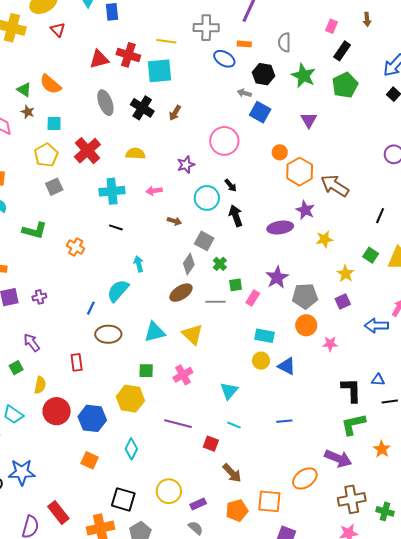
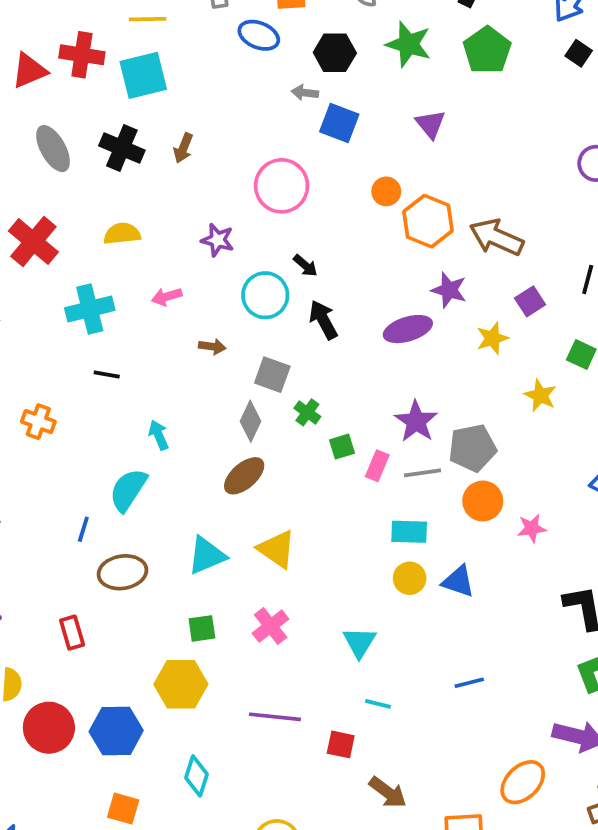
purple star: (186, 165) -> (218, 240), turned -30
purple square: (343, 301) -> (530, 301), moved
gray line: (215, 302) -> (423, 473), moved

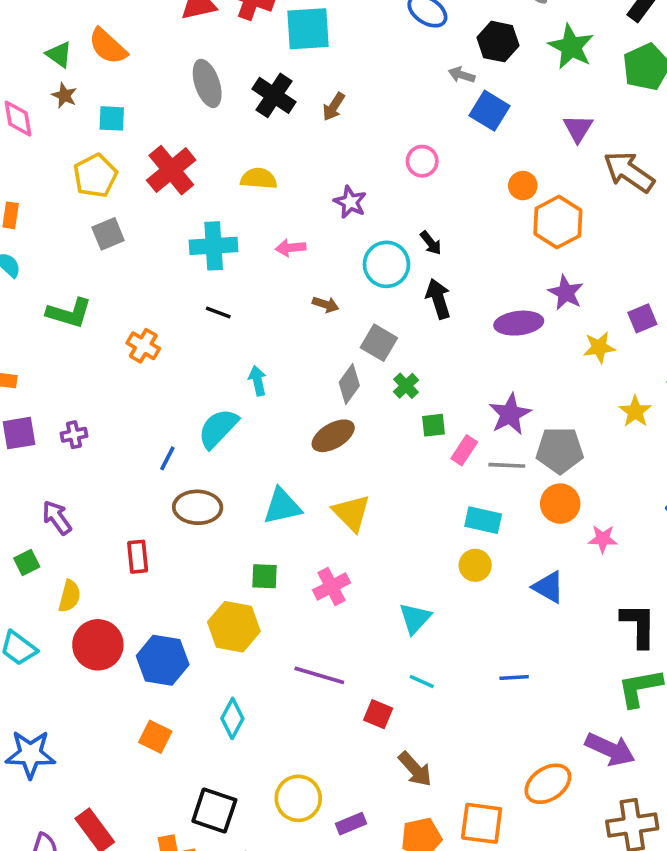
pink circle: (282, 186) -> (422, 161), size x0.6
brown arrow: (496, 237) -> (629, 172), moved
blue triangle: (458, 581) -> (548, 587), moved

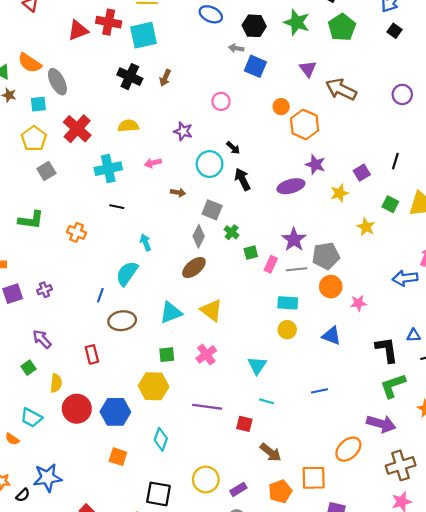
gray ellipse: (207, 83) -> (57, 82), moved

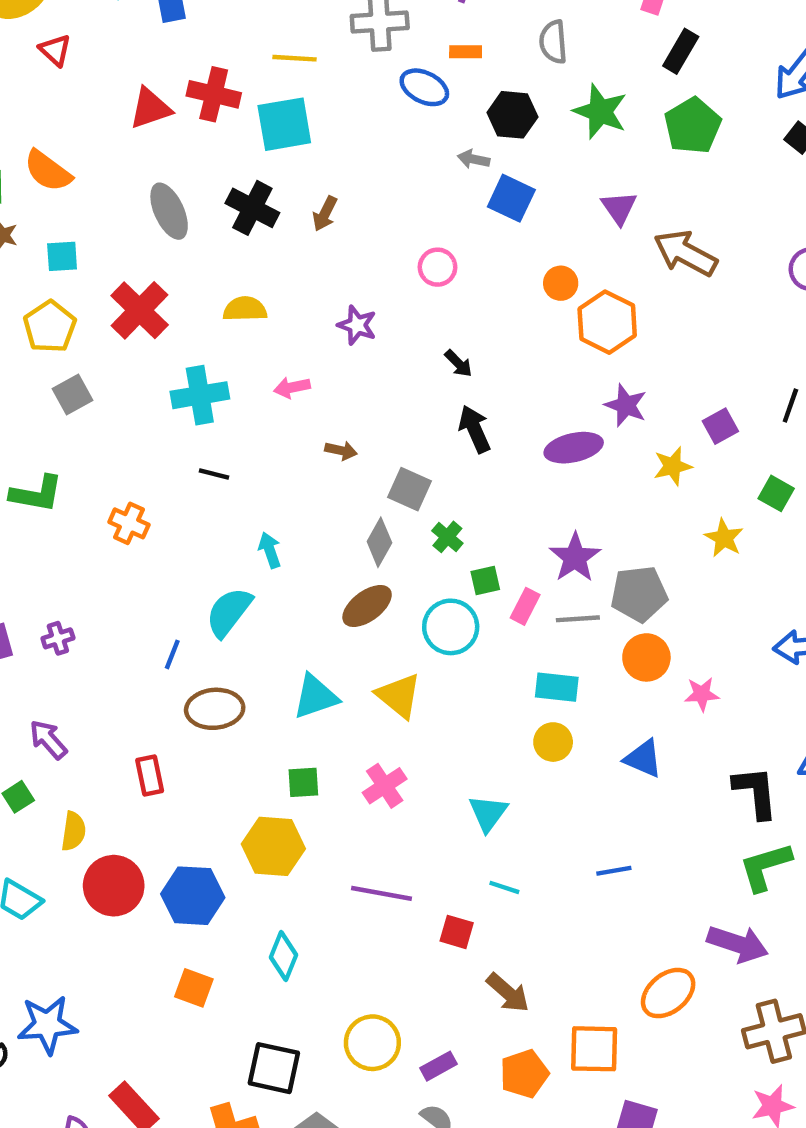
gray ellipse: (57, 82) -> (169, 211), moved
cyan circle: (210, 164) -> (451, 627), moved

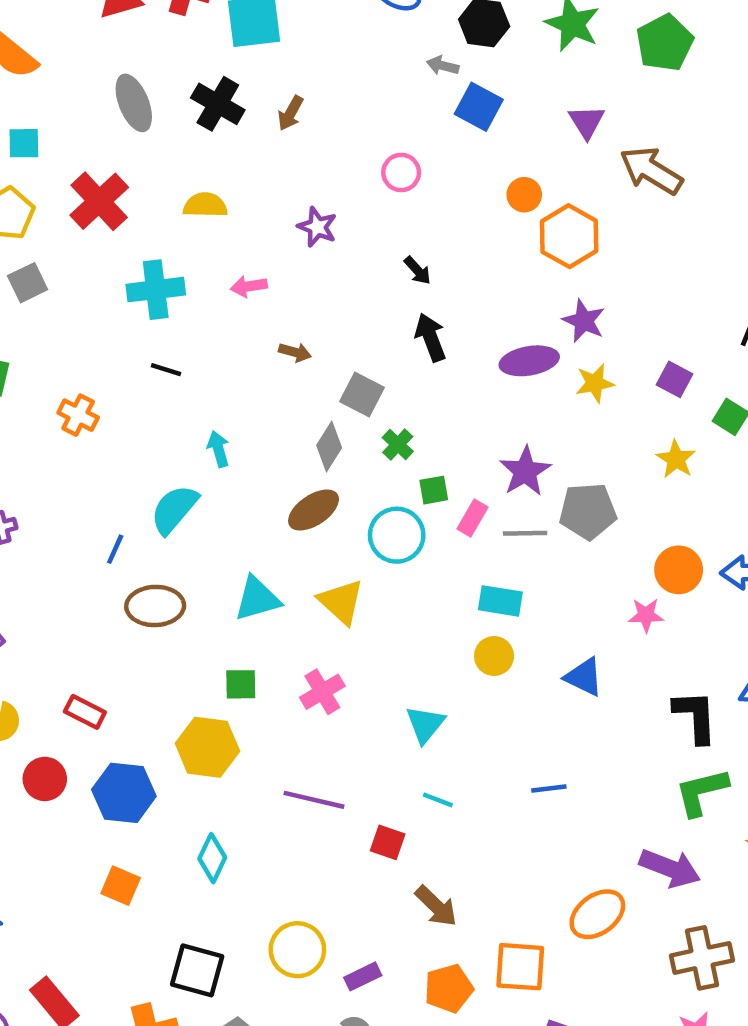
purple square: (720, 426) -> (675, 379), moved, turned -36
yellow star: (673, 466) -> (595, 383), moved
orange circle: (646, 657) -> (679, 570), moved
red rectangle: (150, 775) -> (85, 712), moved, turned -54
red circle: (114, 886) -> (45, 779), size x0.7

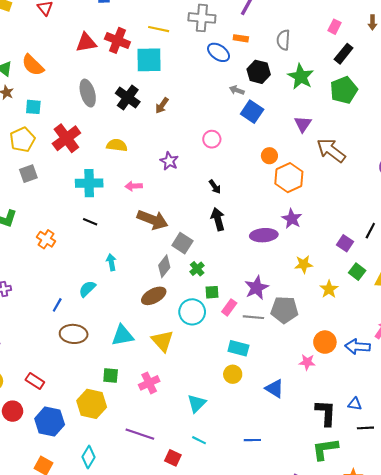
brown arrow: (295, 352) -> (153, 220), size x2.0
purple square: (675, 379) -> (345, 243), moved
yellow star: (595, 383) -> (304, 264), moved
cyan semicircle: (174, 509) -> (87, 289), size x0.7

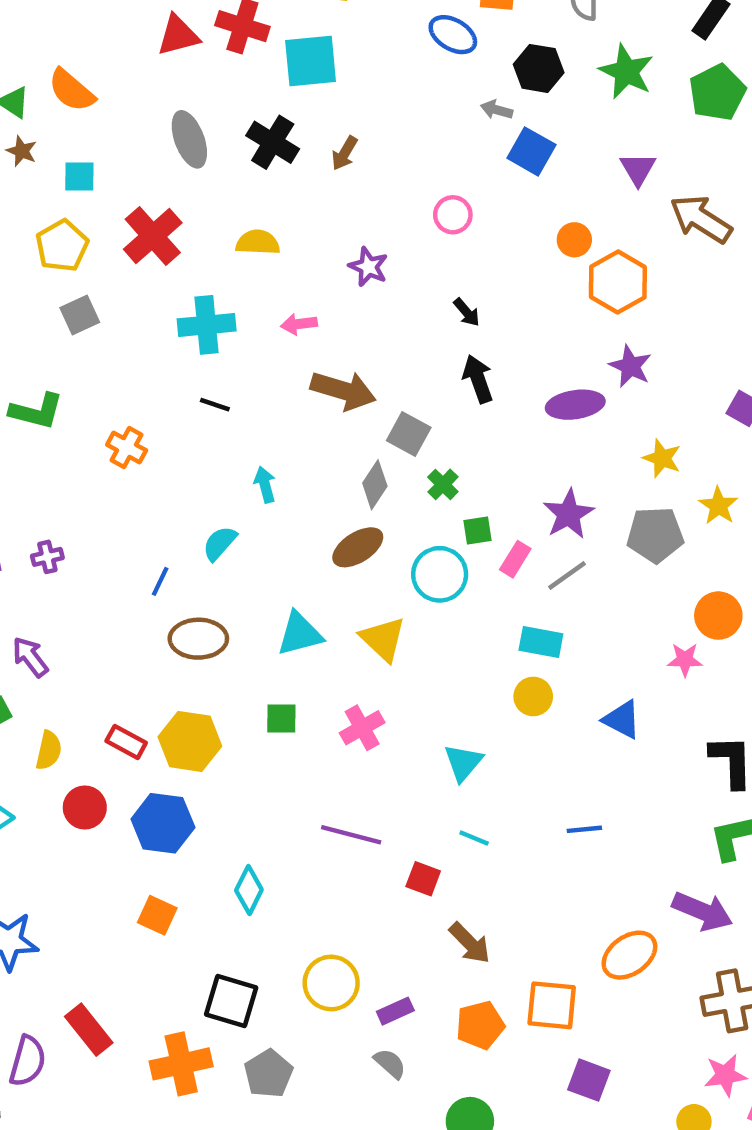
yellow star: (304, 264) -> (662, 458), turned 30
gray pentagon: (284, 310) -> (655, 535), moved
gray line: (253, 317) -> (567, 576), turned -36
yellow hexagon: (92, 404) -> (190, 741), moved

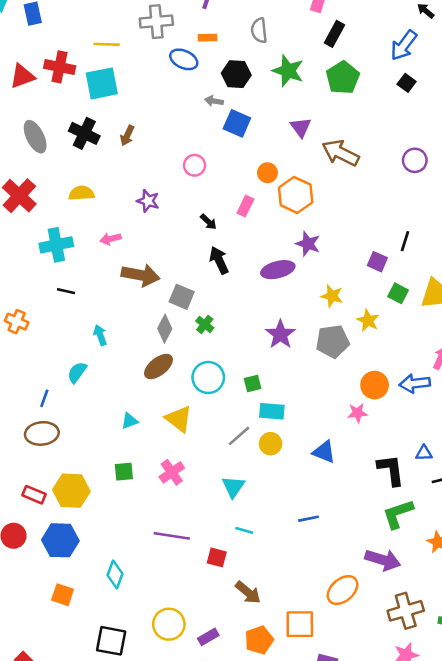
green square: (477, 530) -> (253, 383), moved
pink rectangle: (515, 559) -> (245, 206), moved
gray line: (567, 576) -> (239, 436), moved
cyan triangle: (300, 634) -> (130, 421), size x0.6
brown ellipse: (198, 639) -> (42, 433), moved

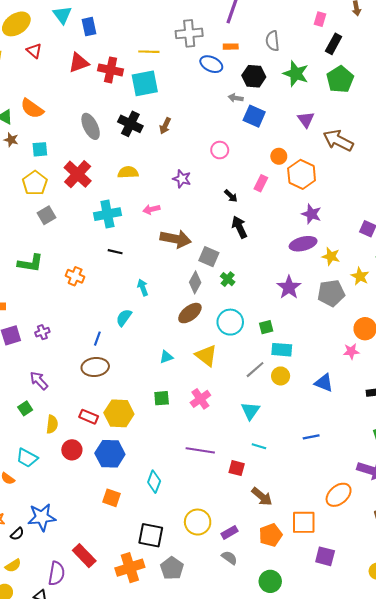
red triangle: (22, 76) -> (79, 63), moved
purple ellipse: (278, 270) -> (303, 244), moved

